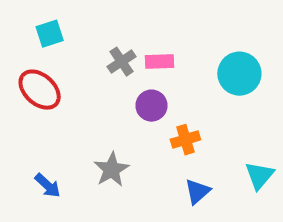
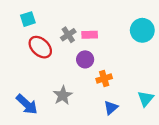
cyan circle: (239, 74) -> (142, 30), moved
red ellipse: (40, 90) -> (40, 47), moved
blue arrow: (48, 185) -> (27, 104), size x1.5

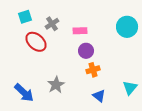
gray cross: (68, 35) -> (52, 24), moved
purple circle: (85, 59) -> (86, 51), moved
blue triangle: (111, 108) -> (99, 96), turned -40

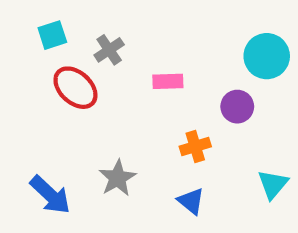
pink rectangle: (80, 31) -> (168, 81), moved
purple circle: (86, 51) -> (237, 107), moved
blue triangle: (99, 96) -> (191, 201), moved

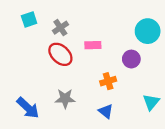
red ellipse: (75, 88) -> (60, 54), moved
gray star: (117, 178) -> (65, 99), turned 30

